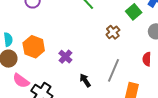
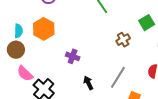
orange hexagon: (34, 47) -> (44, 29), moved
purple cross: (65, 57) -> (73, 56), turned -32

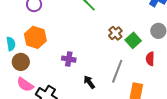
green square: (147, 23) -> (133, 40), moved
brown circle: (16, 50) -> (21, 62), moved

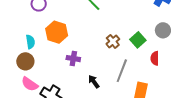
brown cross: (115, 33) -> (113, 41), moved
orange hexagon: (35, 37) -> (57, 32), moved
cyan semicircle: (11, 44) -> (30, 42), moved

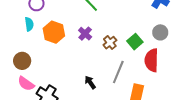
cyan semicircle: (30, 42) -> (29, 24), moved
red semicircle: (155, 58) -> (151, 60), size x1.6
purple cross: (73, 59) -> (85, 34), moved, turned 32

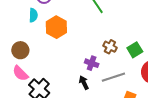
purple cross: (85, 34) -> (92, 63), moved, turned -32
brown cross: (110, 43) -> (110, 47), turned -32
gray line: (118, 72) -> (113, 77), turned 40

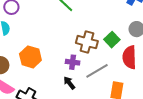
orange hexagon: (56, 27) -> (30, 57), moved
brown cross: (110, 47) -> (87, 42), size x1.5

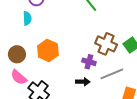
black arrow: (69, 83) -> (83, 82), turned 120

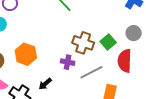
black arrow: (83, 82) -> (45, 84), moved, turned 144

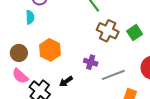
green square: (108, 42) -> (135, 33), moved
brown cross: (83, 43) -> (108, 31), moved

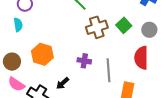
brown cross: (108, 31) -> (97, 27), turned -35
gray line: (113, 75) -> (108, 70), turned -65

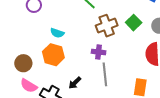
cyan semicircle: (18, 25) -> (57, 33), moved, turned 120
purple cross: (84, 61) -> (99, 52), moved
gray line: (108, 70) -> (105, 74), moved

